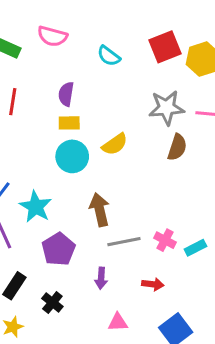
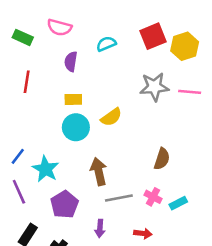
cyan semicircle: (109, 56) -> (106, 44), turned 120
purple semicircle: (66, 94) -> (71, 62), moved
brown semicircle: (177, 147) -> (162, 159), moved

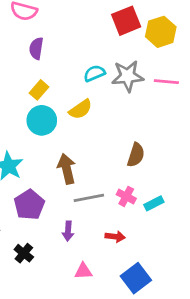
cyan semicircle: (106, 44) -> (94, 73), moved
yellow rectangle: (73, 99) -> (39, 90), turned -48

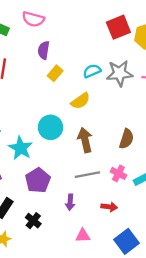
yellow rectangle: (39, 90) -> (55, 73), moved
cyan circle: (42, 120) -> (50, 127), moved
brown arrow: (67, 169) -> (85, 140), moved

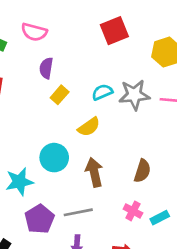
red square: (118, 27) -> (114, 31), moved
cyan star: (21, 148) -> (19, 182), turned 30
gray line: (87, 175) -> (78, 212), moved

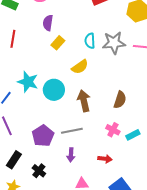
cyan semicircle: (102, 92) -> (90, 41), turned -70
cyan star: (19, 182) -> (28, 82), moved, turned 30

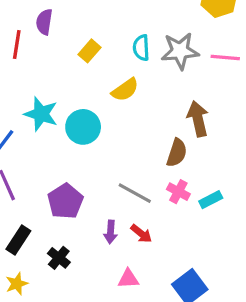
purple semicircle: (48, 23) -> (44, 22), moved
brown semicircle: (120, 100) -> (177, 153), moved
brown arrow: (84, 101) -> (198, 119), moved
gray line: (72, 131) -> (135, 193), moved, turned 40
red arrow: (105, 159) -> (141, 234), moved, turned 32

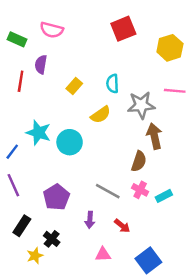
gray star: (180, 51) -> (141, 105), moved
red arrow: (141, 234) -> (122, 226), moved
yellow star: (17, 284) -> (35, 256), moved

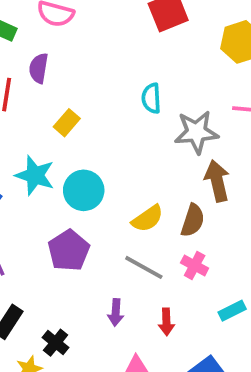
yellow rectangle: (74, 86) -> (67, 123), moved
yellow semicircle: (101, 115) -> (148, 219), moved
cyan rectangle: (164, 196) -> (232, 311), moved
purple pentagon: (56, 197) -> (69, 250), moved
red arrow: (122, 226) -> (166, 322), turned 49

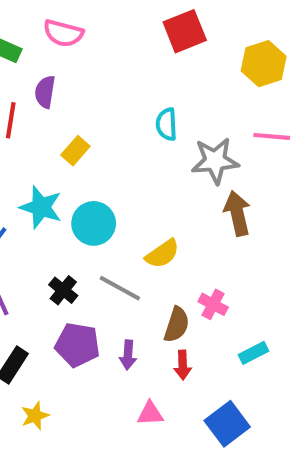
brown semicircle: (193, 220) -> (177, 325), moved
purple pentagon: (69, 250) -> (77, 345), moved, turned -30
gray line: (144, 267) -> (120, 288), moved
black cross: (56, 343) -> (63, 290), moved

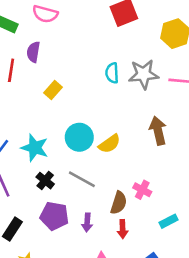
gray star: (215, 161) -> (144, 74), moved
cyan star: (41, 207) -> (35, 148), moved
cyan circle: (94, 223) -> (79, 137), moved
yellow semicircle: (162, 254) -> (109, 144), moved

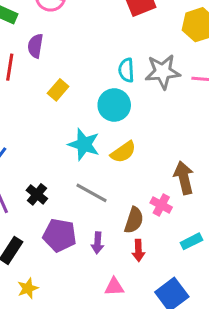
brown arrow: (158, 131) -> (184, 178), moved
cyan circle: (79, 137) -> (114, 105), moved
cyan star: (35, 148) -> (84, 144), moved
black cross: (45, 181) -> (37, 194), moved

